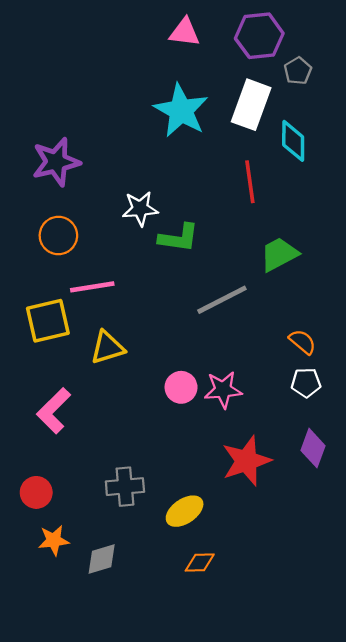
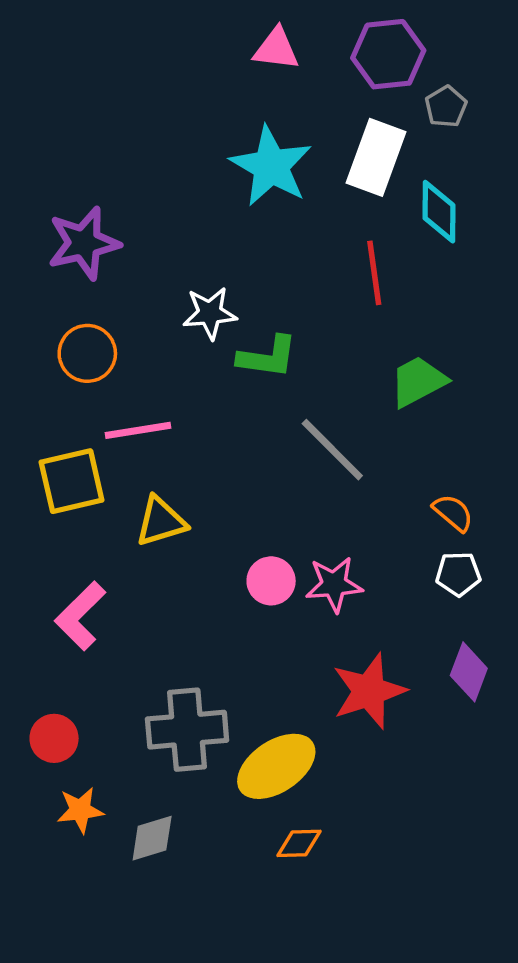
gray line: (222, 300) -> (332, 450), turned 72
gray cross: (125, 487) -> (187, 730), size x1.4
yellow ellipse: (185, 511) -> (276, 766), size x1.4

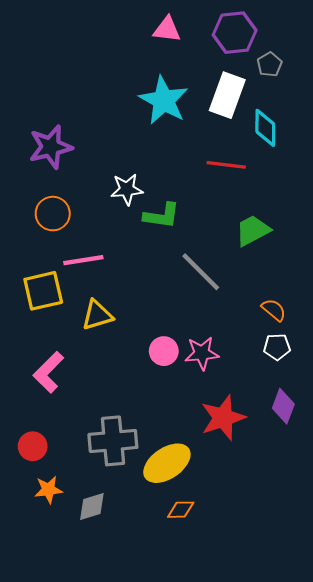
red line: (374, 273) -> (226, 165), turned -75

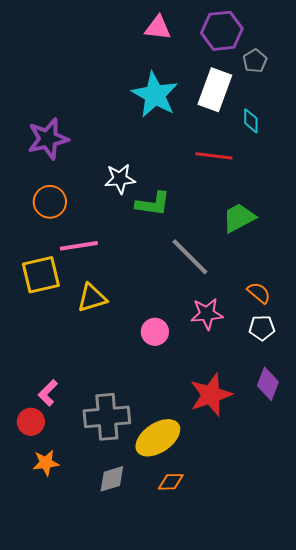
cyan diamond: (265, 128) -> (251, 121), size x0.7
pink star: (202, 353) -> (207, 314), moved
pink L-shape: (48, 372) -> (48, 393), moved, size x0.7
gray diamond: (92, 507) -> (112, 479), moved

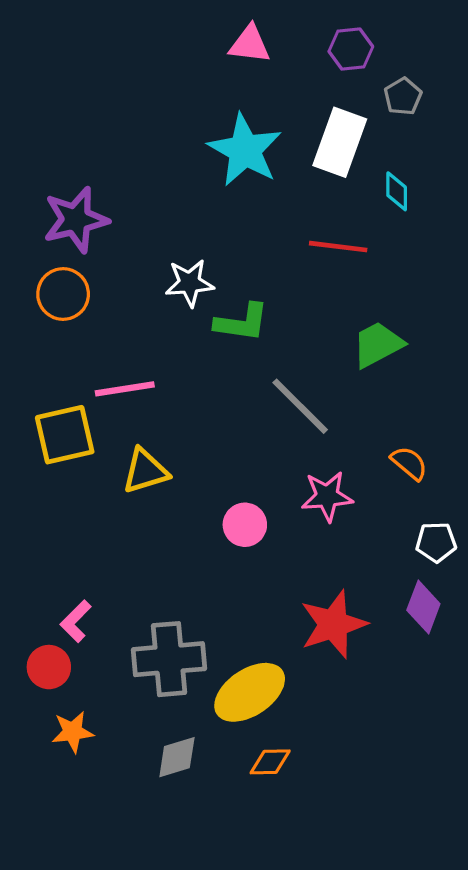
purple hexagon: (222, 31) -> (351, 49), size x0.7
orange circle: (50, 202) -> (63, 294), moved
white pentagon: (262, 328) -> (436, 542), moved

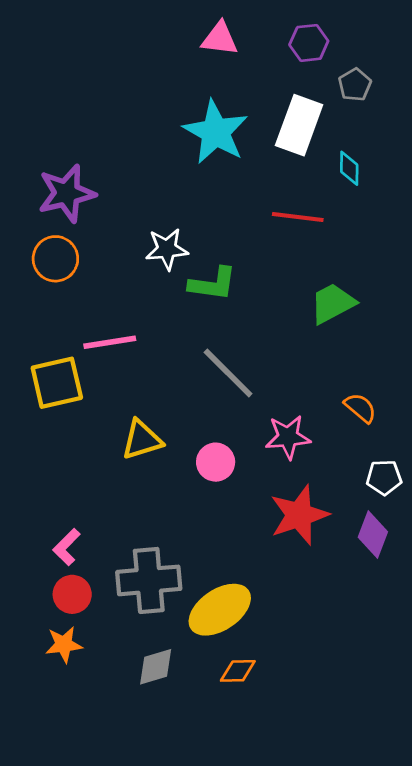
gray line: (300, 406) -> (228, 373), moved
yellow triangle: (145, 471) -> (142, 440), moved
red star: (333, 624) -> (299, 515), moved
red circle: (49, 667) -> (72, 594), moved

